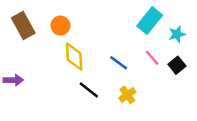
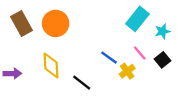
orange circle: (60, 26) -> (56, 23), size x1.5
yellow diamond: (74, 57) -> (51, 66), moved
yellow cross: (127, 95) -> (127, 71), moved

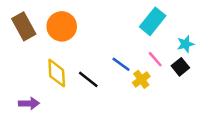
cyan star: (162, 31) -> (185, 44), moved
purple arrow: (12, 73) -> (29, 103), moved
black line: (82, 83) -> (88, 79), moved

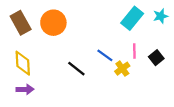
cyan star: (185, 44) -> (161, 16), moved
pink line: (155, 59) -> (134, 51), turned 40
yellow diamond: (57, 73) -> (23, 63), moved

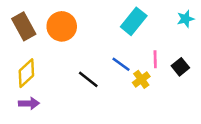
cyan rectangle: (132, 18) -> (134, 21), moved
yellow diamond: (23, 63) -> (26, 73), turned 50

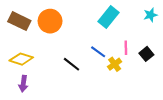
brown rectangle: (24, 26) -> (19, 21), turned -35
yellow diamond: (26, 73) -> (21, 59), turned 60
purple arrow: (29, 103) -> (23, 84), turned 98

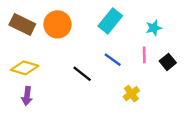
cyan star: (150, 15) -> (154, 28), moved
cyan rectangle: (108, 17) -> (110, 21), moved
yellow cross: (115, 64) -> (131, 94), moved

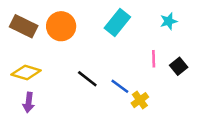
cyan star: (154, 28) -> (169, 21), moved
blue line: (113, 60) -> (120, 86), moved

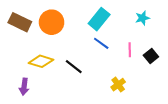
yellow diamond: (26, 73) -> (41, 61), moved
blue line: (120, 86) -> (101, 43), moved

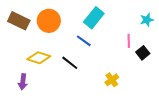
cyan star: (142, 18) -> (147, 20), moved
blue line: (101, 43) -> (84, 41), moved
pink line: (130, 50) -> (129, 41), moved

